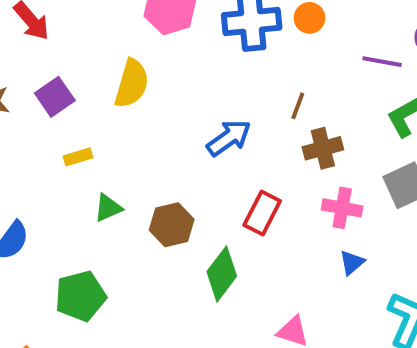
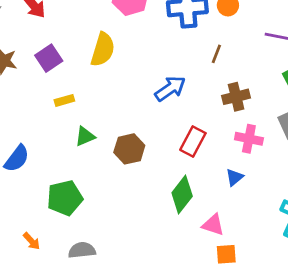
brown line: (298, 106) -> (216, 54), moved
blue triangle: (352, 263) -> (234, 177), moved
green diamond: (222, 274) -> (182, 194), moved

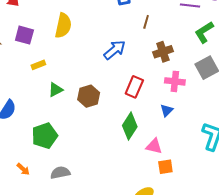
purple square: (49, 58) -> (24, 35), turned -36

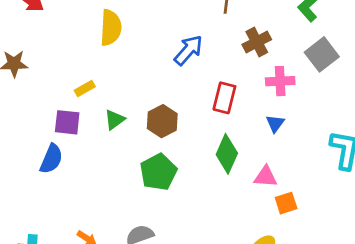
purple square: (24, 35) -> (67, 122), moved
green pentagon: (45, 136) -> (158, 172), moved

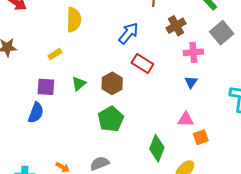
yellow rectangle: (85, 88) -> (55, 54), moved
red rectangle: (224, 98) -> (142, 63), moved, turned -70
green diamond: (227, 154) -> (157, 148), moved

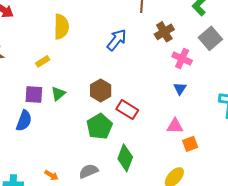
pink cross: (193, 52) -> (182, 58), turned 30
red rectangle: (142, 63) -> (127, 110), moved
green triangle: (79, 84) -> (58, 94), moved
green diamond: (157, 148) -> (125, 158), moved

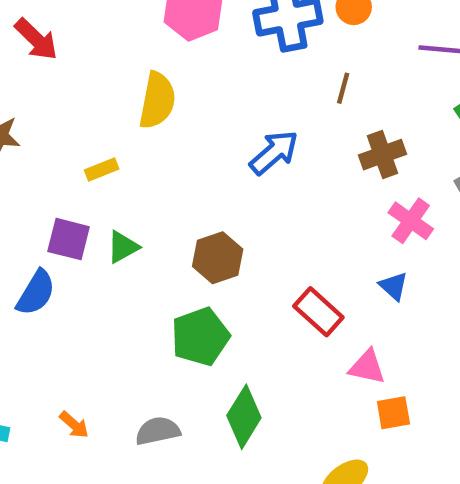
blue triangle: (180, 88) -> (394, 286), turned -32
red rectangle: (127, 110) -> (318, 312), moved

